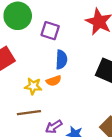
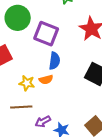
purple square: (50, 31) -> (46, 34), size x1.4

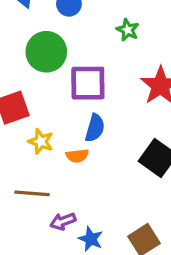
purple square: (46, 34) -> (88, 83), turned -30
yellow star: (27, 83) -> (41, 141), moved

